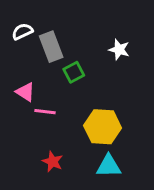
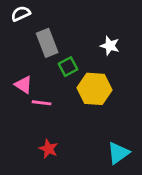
white semicircle: (22, 31) -> (21, 14), moved
yellow hexagon: (103, 127) -> (95, 89), moved
cyan triangle: (109, 166) -> (118, 153), moved, turned -35

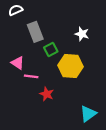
red star: (49, 149) -> (47, 94), moved

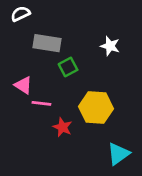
gray rectangle: (35, 32) -> (47, 43), turned -60
yellow hexagon: (70, 66) -> (96, 108), moved

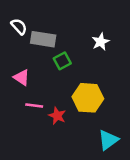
white semicircle: (20, 14) -> (19, 26), moved, turned 72
white star: (110, 46) -> (101, 42), turned 30
pink line: (41, 103) -> (34, 105), moved

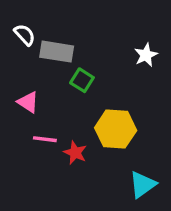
white star: (101, 42) -> (146, 55), moved
green square: (62, 61) -> (82, 80), turned -30

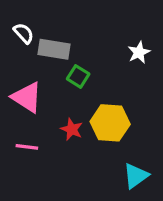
pink triangle: (28, 102) -> (27, 97), size x1.5
pink line: (45, 139) -> (27, 147), moved
red star: (75, 153) -> (72, 129), moved

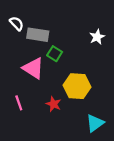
pink triangle: (27, 97) -> (33, 68), moved
red star: (72, 129) -> (53, 104), moved
pink line: (27, 147) -> (19, 103), turned 64

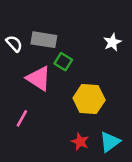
white semicircle: (17, 23) -> (14, 44), moved
pink line: (19, 103) -> (22, 118), turned 48
red star: (53, 104) -> (80, 142), moved

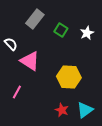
gray rectangle: (44, 40) -> (35, 19), moved, turned -60
white semicircle: (14, 44) -> (11, 44), moved
green square: (63, 62) -> (61, 30), moved

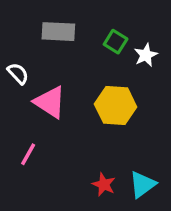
gray rectangle: (35, 19) -> (58, 32), turned 54
green square: (61, 30) -> (116, 42), moved
yellow hexagon: (69, 77) -> (116, 105), moved

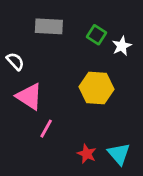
pink triangle: (50, 102) -> (29, 96), moved
pink line: (28, 154) -> (46, 129), moved
cyan triangle: (142, 184) -> (119, 154), turned -35

